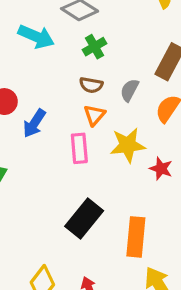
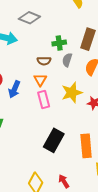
green cross: (95, 47) -> (59, 43), moved, turned 32
orange triangle: (94, 115) -> (40, 80), moved

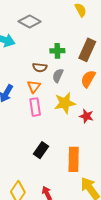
gray semicircle: (67, 60) -> (58, 76), moved
black rectangle: (54, 140) -> (41, 150), size x0.7

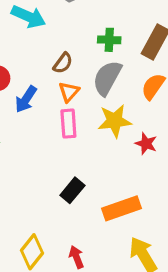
brown semicircle: (40, 67) -> (63, 63), moved, turned -64
gray semicircle: (58, 76) -> (107, 78), size x1.6
orange rectangle: (74, 159) -> (121, 208), turned 65

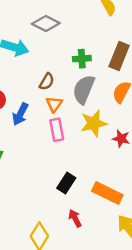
orange rectangle: (121, 208) -> (107, 193), turned 52
red arrow: (76, 257) -> (75, 218), moved

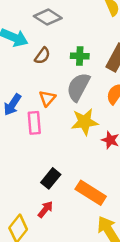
brown semicircle: (47, 82) -> (42, 56), moved
pink rectangle: (57, 130) -> (34, 123), moved
red arrow: (75, 218) -> (45, 209), moved, turned 60

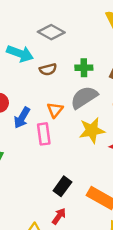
brown semicircle: (42, 56) -> (48, 69), turned 42
gray semicircle: (78, 87) -> (84, 97), turned 32

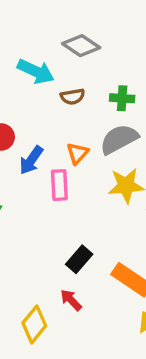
red arrow: (59, 216) -> (71, 300), turned -84

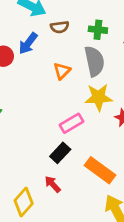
gray semicircle: (119, 139) -> (94, 61), turned 104
blue arrow: (31, 160) -> (28, 43), moved
pink rectangle: (59, 185) -> (71, 123), moved, turned 60

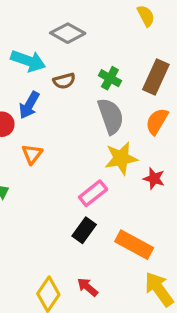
green cross: (98, 30) -> (110, 78), turned 30
orange triangle: (62, 71) -> (32, 154), moved
red arrow: (53, 184) -> (88, 287), moved

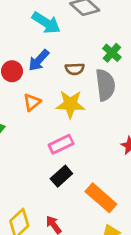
brown semicircle: (64, 81) -> (75, 69), moved
yellow star: (121, 158) -> (70, 104), moved
pink rectangle: (93, 193) -> (61, 144), moved

